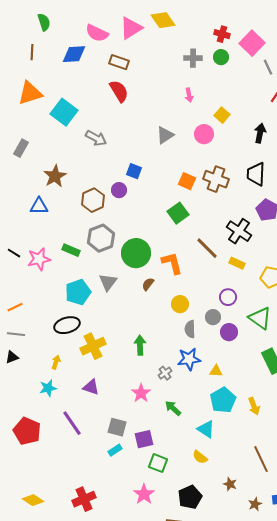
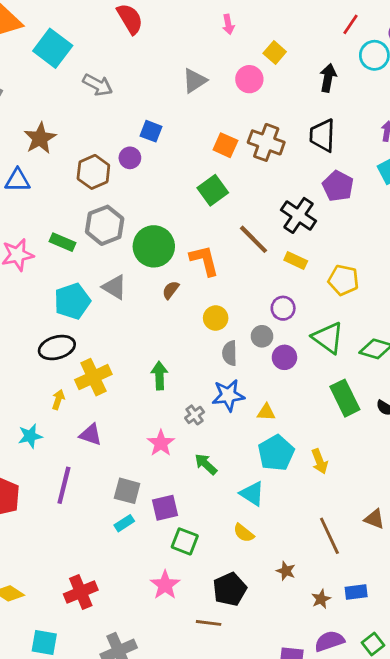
gray triangle: (108, 282) -> (114, 287), turned -36
yellow arrow: (56, 362) -> (58, 400), moved
purple line: (72, 423) -> (64, 485), turned 48

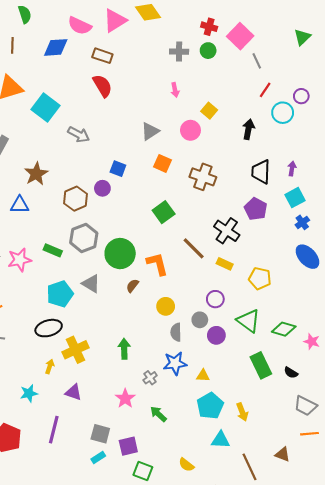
black trapezoid: (322, 135) -> (261, 172), moved
orange square: (225, 145) -> (162, 163), moved
cyan triangle: (252, 494) -> (220, 440), moved, turned -30

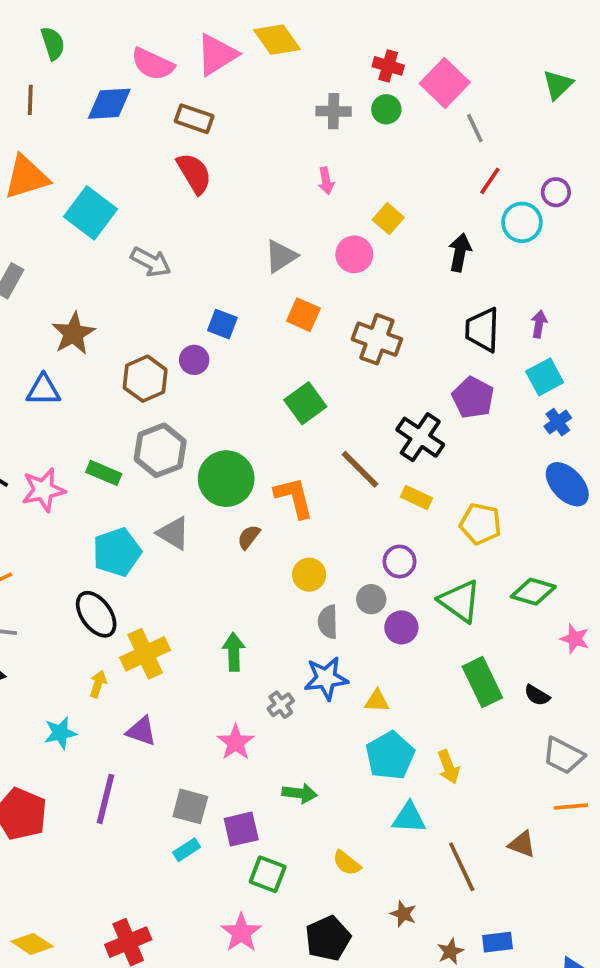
black ellipse: (49, 328) -> (96, 614), turned 70
green diamond: (284, 329) -> (533, 592), moved
green arrow: (158, 414) -> (300, 793), moved, turned 144

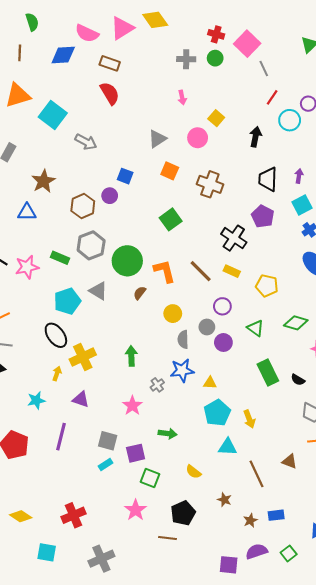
brown line: (360, 469) -> (201, 271), moved
green triangle: (460, 601) -> (255, 328), size x0.7

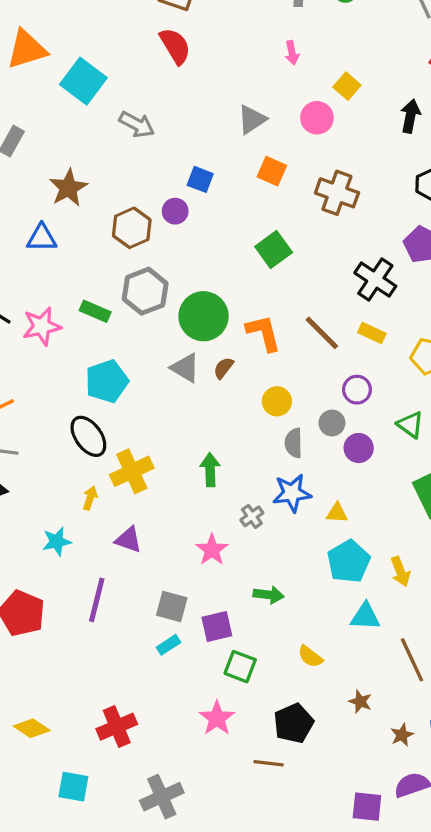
gray triangle: (98, 291) -> (185, 368), moved

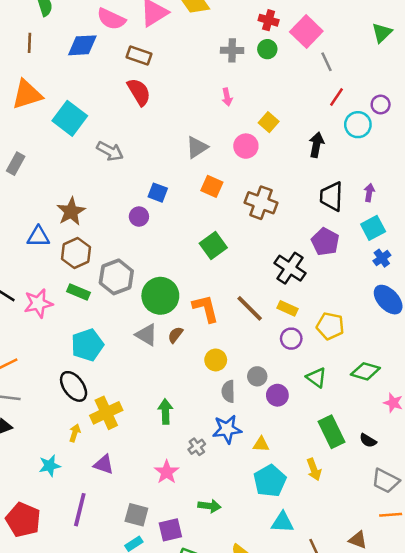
brown star: (68, 188) -> (71, 211), moved
brown hexagon: (132, 228) -> (76, 253), moved
purple circle: (357, 390) -> (291, 339), moved
yellow arrow: (400, 571) -> (314, 469), moved

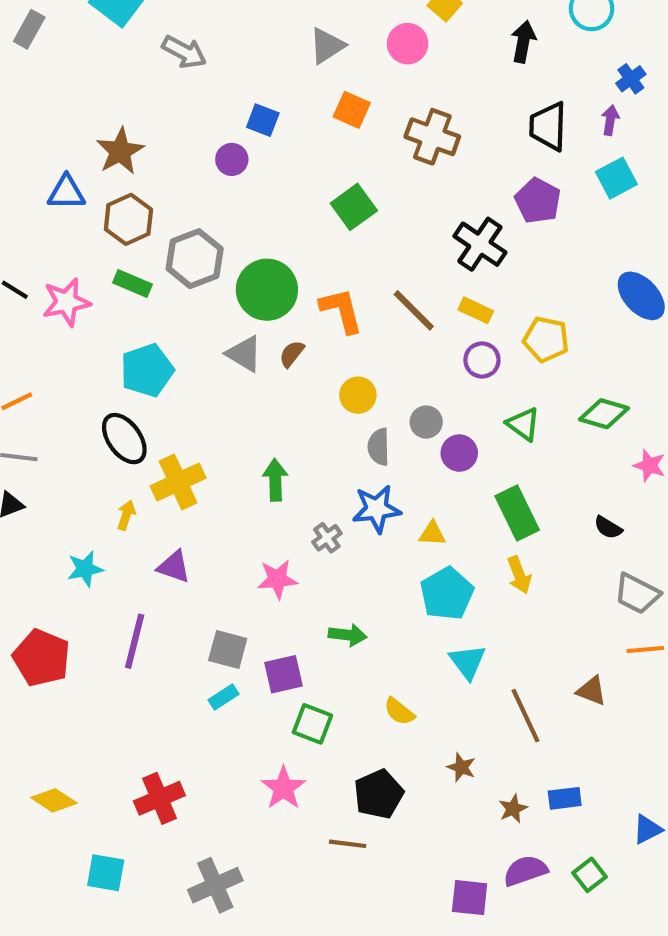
gray rectangle: (16, 164) -> (29, 29), moved
blue cross: (382, 258) -> (631, 79), moved
green rectangle: (331, 432) -> (517, 513), moved
pink star: (167, 472) -> (277, 579), turned 30
cyan triangle: (282, 522) -> (468, 662), turned 50

